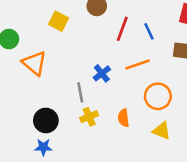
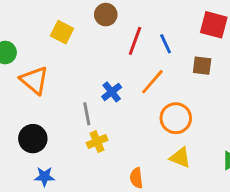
orange line: (138, 64) -> (152, 82), turned -30
orange semicircle: (123, 118) -> (136, 178), moved
black circle: (46, 120) -> (33, 139), moved

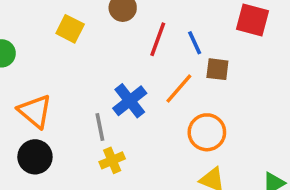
brown square: (202, 66) -> (217, 69), moved
orange triangle: (34, 80) -> (35, 111), moved
blue cross: (112, 92) -> (130, 101), size x1.4

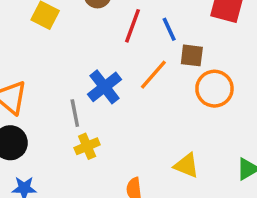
orange circle: (207, 132) -> (214, 89), moved

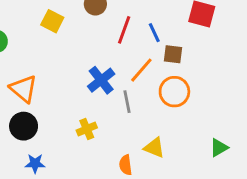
orange circle: (214, 89) -> (174, 92), moved
gray line: (75, 113) -> (127, 102), moved
yellow triangle: (187, 165) -> (154, 148), moved

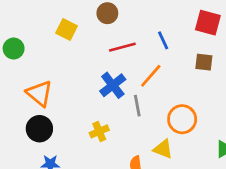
red line: (124, 30) -> (122, 47), moved, turned 55
brown square: (173, 54) -> (204, 62), moved
orange circle: (174, 92) -> (182, 119), moved

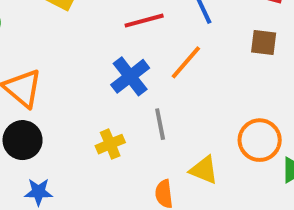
gray line: (137, 106) -> (160, 124), moved
orange circle: (182, 119) -> (260, 140), moved

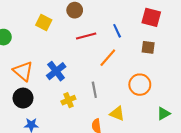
blue cross: (130, 76) -> (56, 71), moved
orange circle: (260, 140) -> (140, 85), moved

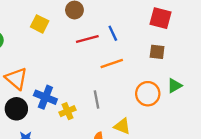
blue line: (117, 31) -> (113, 33), moved
orange line: (108, 58) -> (112, 63), turned 30
blue cross: (56, 71) -> (45, 97), moved, turned -30
green triangle: (164, 114) -> (174, 86), moved

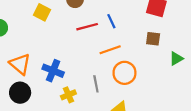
green triangle: (174, 86) -> (176, 59), moved
orange circle: (148, 94) -> (124, 73), moved
blue cross: (45, 97) -> (53, 71), moved

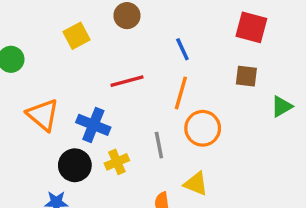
yellow square: (42, 12) -> (77, 36), turned 35
red line: (87, 27) -> (127, 81), moved
orange line: (110, 50) -> (181, 93), turned -55
black circle: (20, 93) -> (75, 165), moved

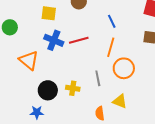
yellow square: (77, 36) -> (49, 13), turned 35
blue cross: (93, 125) -> (54, 40), moved
yellow cross: (117, 162) -> (73, 88), turned 32

